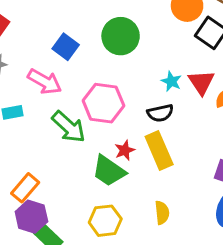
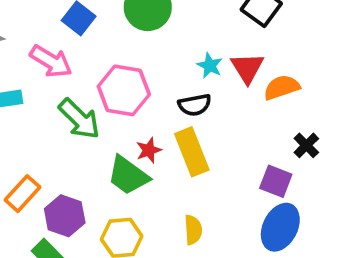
purple hexagon: (31, 217) -> (65, 216), moved

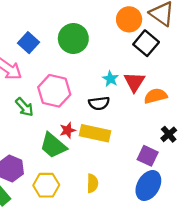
green arrow: (79, 119) -> (24, 107), size x0.7
yellow rectangle: (192, 152) -> (95, 133), turned -60

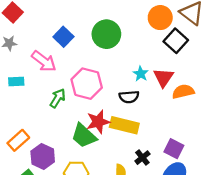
green arrow: (24, 107) -> (58, 98), turned -108
red star: (68, 130) -> (98, 122), size x1.5
black cross: (169, 134) -> (142, 158), moved

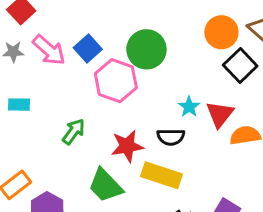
pink arrow: (44, 61) -> (49, 50), moved
pink hexagon: (87, 84) -> (116, 81), moved
red star: (98, 122) -> (127, 146), moved

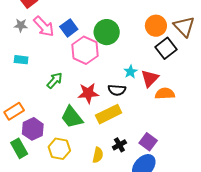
yellow rectangle: (162, 175) -> (109, 114), turned -50

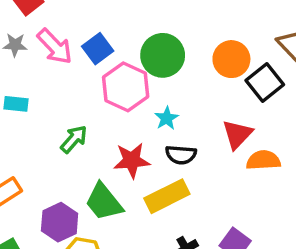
orange circle: (156, 26) -> (231, 59), moved
cyan star: (130, 72) -> (167, 118), moved
purple hexagon: (33, 129) -> (60, 222), moved

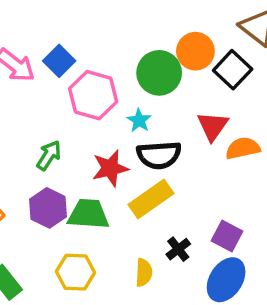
green circle: (163, 55) -> (159, 73), moved
black semicircle: (181, 155) -> (159, 155), size x1.4
green trapezoid: (104, 202) -> (88, 214), turned 141
purple hexagon: (60, 222) -> (48, 208), moved

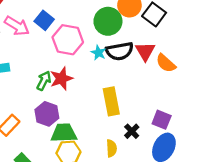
orange semicircle: (243, 148) -> (166, 63), turned -120
black semicircle: (159, 155) -> (120, 51), moved
red star: (110, 168) -> (61, 79), moved
yellow rectangle: (151, 199) -> (111, 101), turned -60
green trapezoid: (88, 214) -> (64, 133), moved

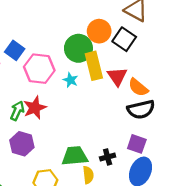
black semicircle: (120, 51) -> (141, 109), moved
yellow rectangle: (111, 101) -> (94, 66), moved
black cross: (132, 131) -> (108, 157), turned 32
green trapezoid: (64, 133) -> (75, 156), moved

